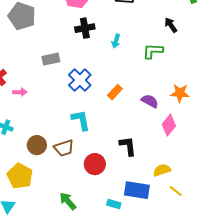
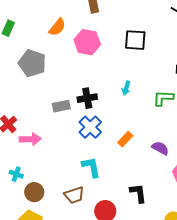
black cross: (85, 28) -> (87, 98), moved
pink arrow: (20, 92) -> (30, 139), size x1.5
brown circle: (37, 145) -> (34, 192), moved

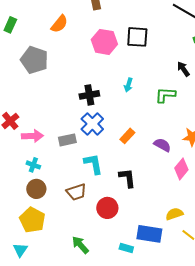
pink hexagon: (87, 42) -> (104, 42), moved
gray rectangle: (61, 106) -> (67, 140), moved
cyan cross: (16, 174) -> (33, 165), moved
black L-shape: (138, 193) -> (127, 178), moved

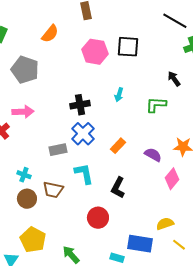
pink arrow: (32, 136) -> (23, 112), moved
black L-shape: (127, 178) -> (118, 188), turned -145
brown trapezoid: (76, 192) -> (53, 190), moved, turned 30
yellow pentagon: (32, 220) -> (33, 240), moved

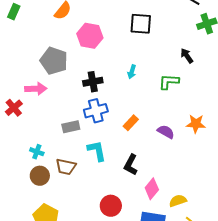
pink hexagon: (95, 52) -> (90, 36), moved
gray pentagon: (25, 70) -> (54, 61), moved
blue cross: (83, 134) -> (96, 111), turned 30
pink diamond: (172, 179) -> (152, 189), moved
red circle: (98, 218) -> (111, 206), moved

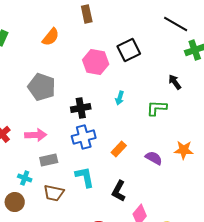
black square: (141, 24) -> (129, 50), turned -30
pink hexagon: (90, 36) -> (96, 62), moved
pink arrow: (36, 89) -> (36, 135), moved
gray rectangle: (71, 127) -> (49, 160), moved
brown circle: (40, 176) -> (15, 202), moved

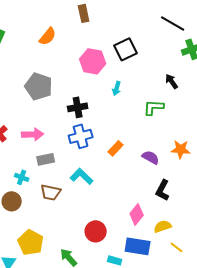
cyan arrow: (120, 98) -> (117, 88), moved
cyan L-shape: (85, 177) -> (82, 176), turned -35
black L-shape: (119, 191) -> (163, 190), moved

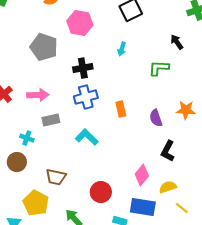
pink hexagon: (93, 61) -> (80, 23), moved
orange rectangle: (116, 148) -> (121, 109), turned -56
purple semicircle: (151, 157) -> (156, 118), turned -138
brown trapezoid: (51, 192) -> (56, 177), moved

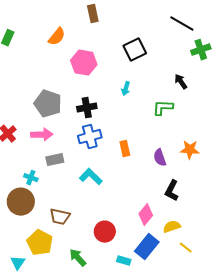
gray pentagon: (44, 47) -> (48, 104), moved
brown circle: (17, 162) -> (21, 202), size x1.4
blue rectangle: (143, 207) -> (147, 247), turned -60

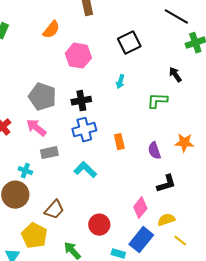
pink arrow: (42, 135) -> (36, 128), turned -140
black L-shape: (172, 191) -> (166, 184), turned -135
brown trapezoid: (60, 217) -> (54, 210), turned -60

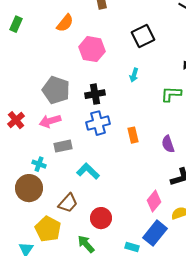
pink arrow: (36, 128) -> (50, 121), turned -55
cyan L-shape: (85, 170) -> (88, 171), moved
red circle: (99, 225) -> (101, 218), moved

